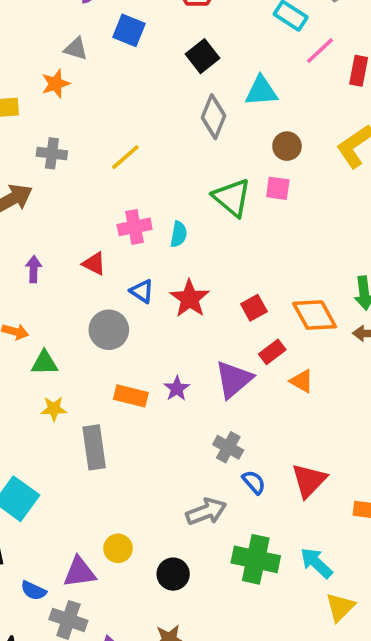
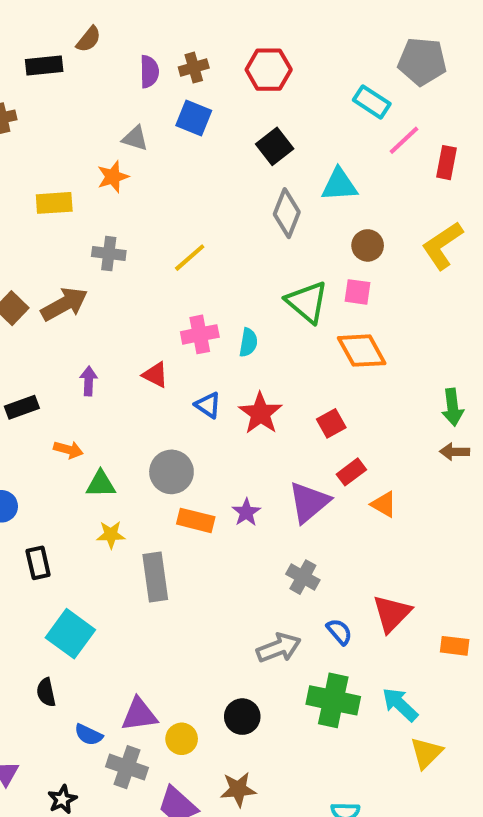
orange diamond: (315, 315) -> (362, 351), moved
gray circle: (109, 330) -> (171, 472), moved
blue semicircle: (254, 482) -> (339, 632), moved
yellow circle: (118, 548) -> (182, 739), moved

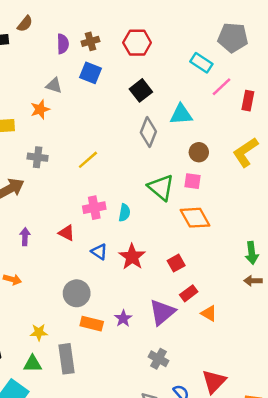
green triangle: (101, 484) -> (33, 364), moved

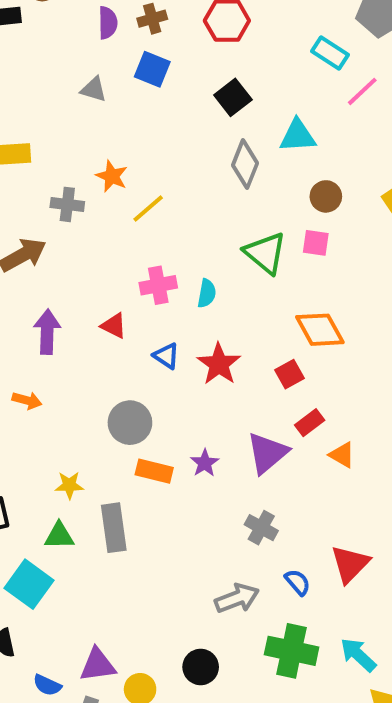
orange star: (40, 109) -> (112, 176), moved, turned -30
orange diamond: (195, 218) -> (320, 330), moved
purple arrow: (25, 237) -> (47, 332), size x1.5

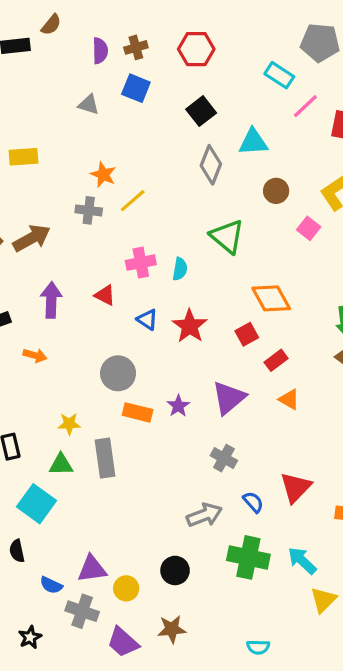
gray cross: (67, 204) -> (89, 210), moved
pink square: (316, 243) -> (309, 228), moved, turned 30
red rectangle: (310, 423) -> (276, 360), moved

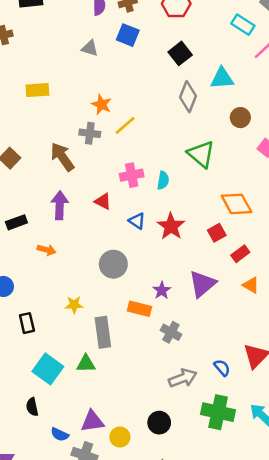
brown arrow: (32, 238) -> (62, 157), moved, turned -96
orange rectangle: (138, 412) -> (140, 309), moved
gray cross: (224, 458) -> (171, 332), moved
green triangle: (61, 465) -> (86, 364), moved

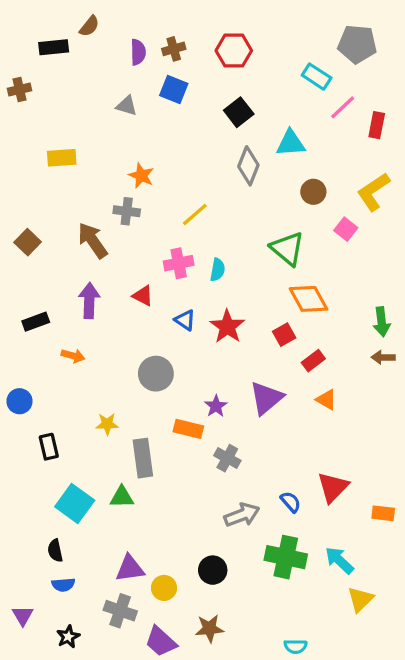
yellow line: (125, 125) -> (195, 215), moved
green triangle: (201, 154) -> (287, 249), moved
blue semicircle: (60, 434) -> (63, 585), moved, turned -30

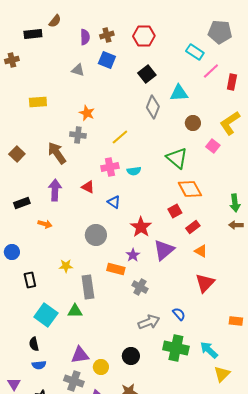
cyan semicircle: (218, 270) -> (134, 171), turned 72
red star: (227, 327) -> (141, 227), moved
red triangle: (333, 487) -> (205, 283), moved

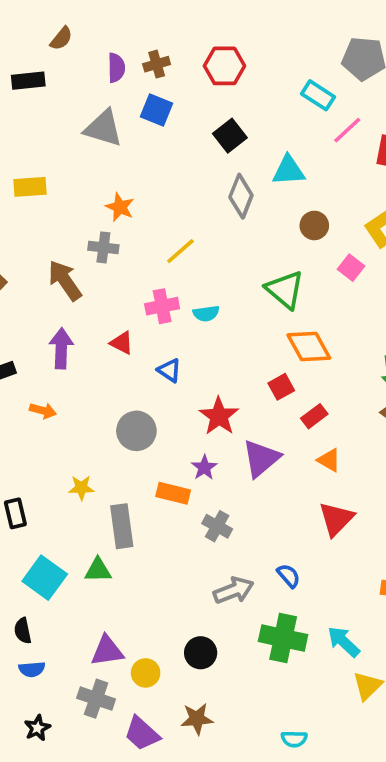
black rectangle: (33, 34) -> (28, 81), moved
gray triangle: (78, 70) -> (103, 128), size x1.6

